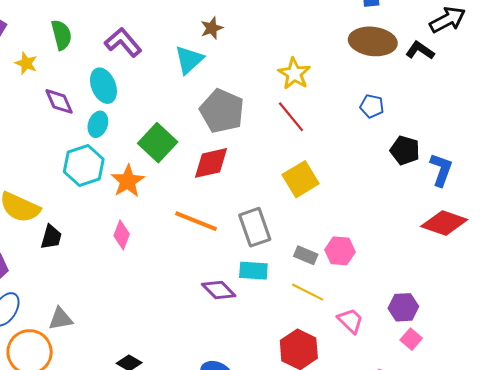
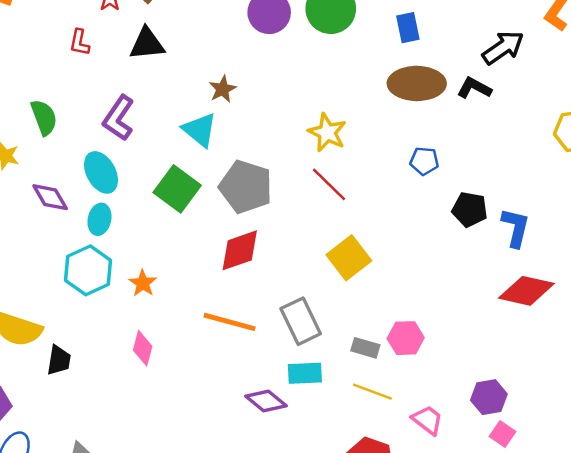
purple L-shape: (123, 42) -> (119, 118), turned -99
cyan triangle: (189, 60) -> (200, 130), turned -32
green square: (158, 143) -> (177, 189), moved
orange star: (128, 181) -> (143, 283), size x0.7

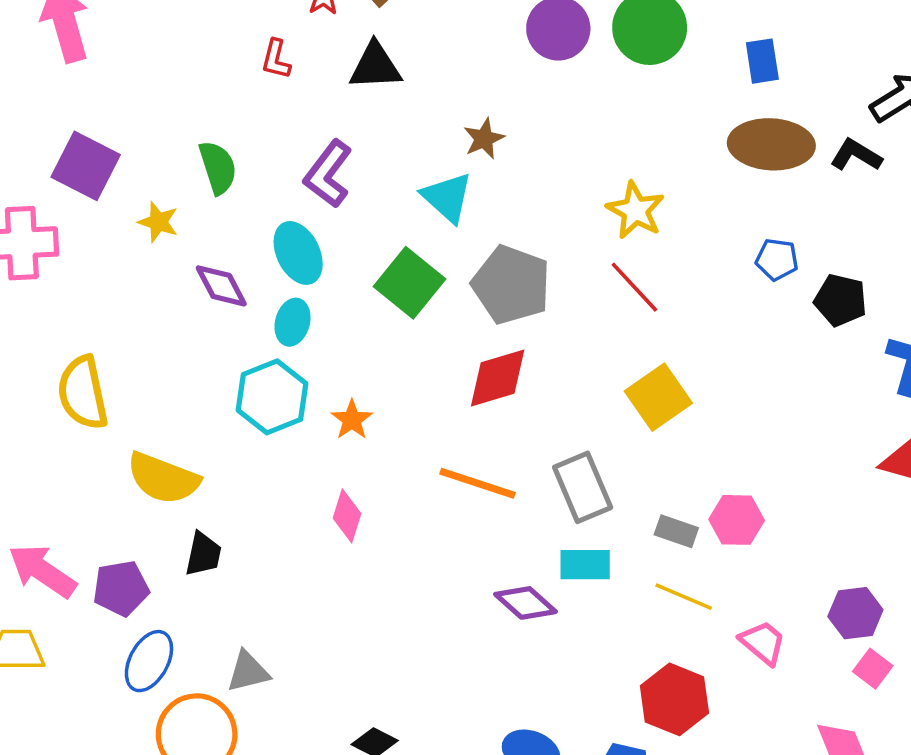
black pentagon: (470, 209) -> (841, 300), moved
black trapezoid: (59, 360) -> (203, 554), moved

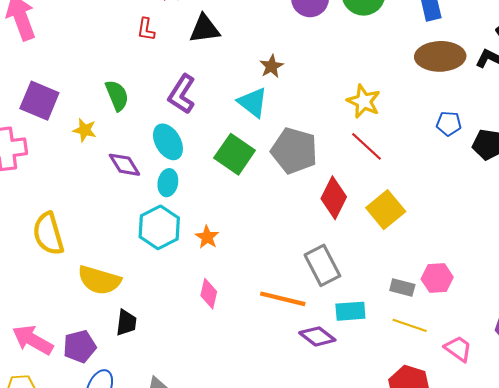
red diamond: (498, 378) -> (334, 198), moved, turned -42
orange line: (477, 483) -> (283, 299), moved
gray rectangle: (583, 487) -> (322, 265), moved

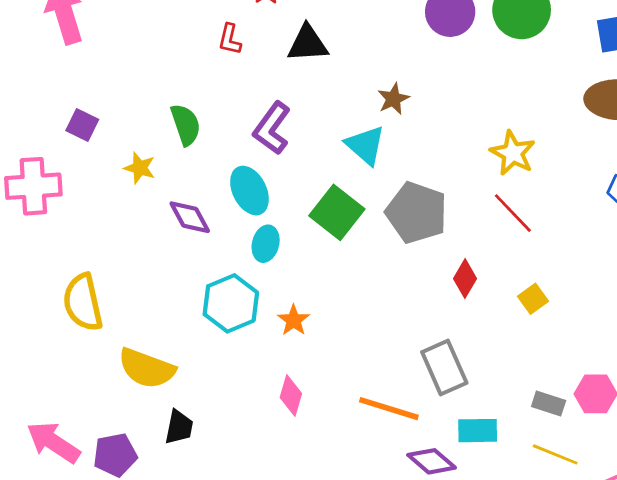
purple square: (39, 101) -> (82, 125), size x0.6
cyan ellipse: (168, 183) -> (266, 244), moved
red diamond: (334, 198) -> (465, 279), size x0.7
yellow square: (386, 210) -> (533, 299), size x0.6

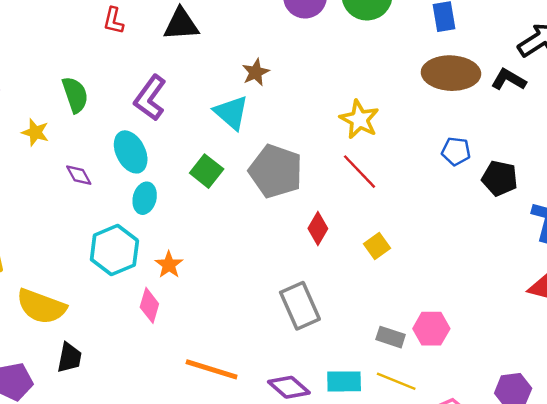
green square: (337, 212) -> (207, 171), size x0.7
purple diamond: (190, 217) -> (79, 175), size x0.7
pink diamond: (291, 395) -> (149, 305), moved
orange line: (389, 409) -> (212, 369), moved
cyan rectangle: (478, 431) -> (344, 381), moved

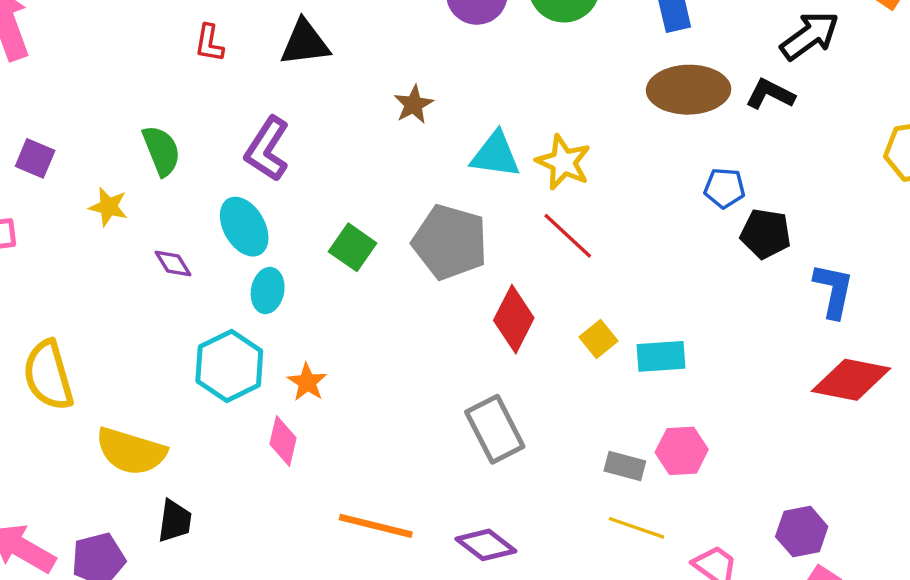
cyan triangle: (231, 113) -> (495, 155), moved, turned -30
blue pentagon: (456, 151) -> (724, 188), moved
red diamond: (318, 228) -> (514, 319), size x1.4
cyan rectangle: (344, 381) -> (661, 356), moved

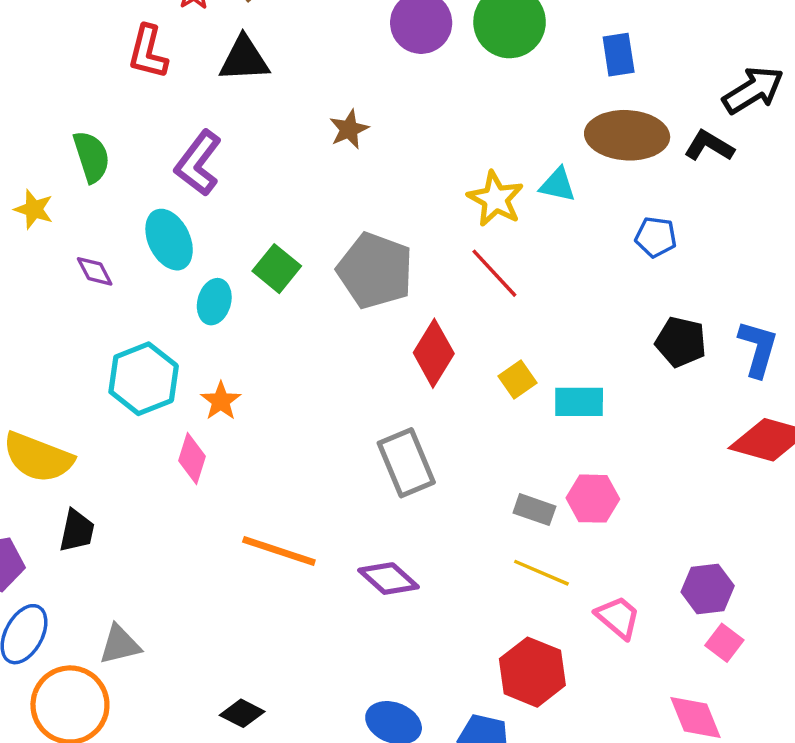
red L-shape: (209, 43) -> (148, 52), size x1.4
cyan triangle: (495, 155) -> (558, 185), moved, size x0.7
black pentagon: (766, 234) -> (681, 342), moved
cyan ellipse: (268, 290) -> (214, 302), moved

